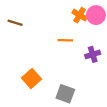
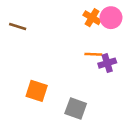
orange line: (65, 40) -> (93, 54), moved
orange square: (31, 78) -> (37, 91), turned -30

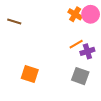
orange line: (93, 54) -> (76, 44), turned -32
gray square: (76, 108) -> (80, 76), moved

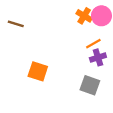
orange line: (76, 44) -> (93, 44), moved
orange square: (30, 74) -> (38, 71), moved

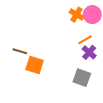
brown line: (16, 24) -> (20, 51), moved
purple cross: (98, 57) -> (89, 52), turned -32

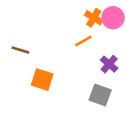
orange line: (85, 40) -> (83, 41), moved
brown line: (20, 51) -> (20, 50), moved

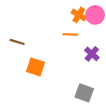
orange line: (83, 41) -> (70, 34), turned 32
gray square: (100, 95) -> (84, 93), moved

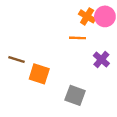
brown line: (17, 42) -> (16, 60), moved
gray square: (84, 93) -> (75, 95), moved

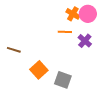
purple cross: (101, 60) -> (85, 41), moved
orange square: (39, 74) -> (39, 70), moved, turned 30

